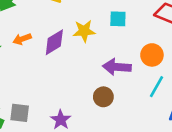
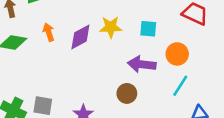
cyan square: (118, 19) -> (148, 29), moved
orange arrow: (22, 39) -> (49, 32), turned 90

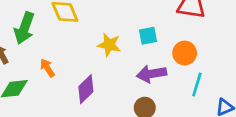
yellow star: (111, 27) -> (109, 45), turned 30
purple diamond: (80, 37) -> (86, 89), moved

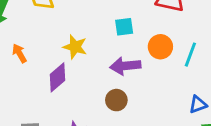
yellow star: (109, 45) -> (75, 47), moved
cyan line: (197, 85) -> (190, 55), moved

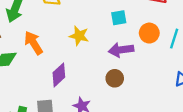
orange arrow: (19, 53) -> (34, 43), size x1.5
purple diamond: (57, 77) -> (59, 75), moved

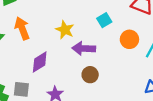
cyan square: (119, 18) -> (104, 20), turned -32
purple arrow: (121, 50) -> (84, 48), moved

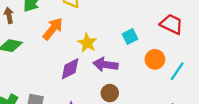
orange arrow: (22, 28) -> (53, 29), moved, turned 55
purple diamond: (40, 62) -> (70, 69), moved

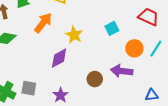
purple arrow: (105, 65) -> (122, 71), moved
cyan line: (177, 71) -> (156, 49), moved

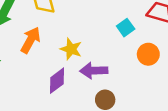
cyan square: (112, 28) -> (126, 28), moved
purple arrow: (122, 71) -> (94, 71), moved

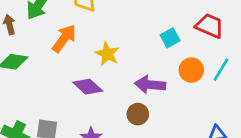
purple arrow: (94, 71) -> (150, 85), moved
purple diamond: (57, 81) -> (88, 87), turned 72

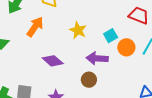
cyan square: (170, 38) -> (111, 36), moved
yellow star: (107, 54) -> (78, 30), moved

